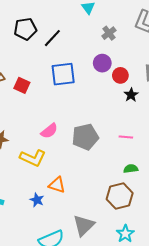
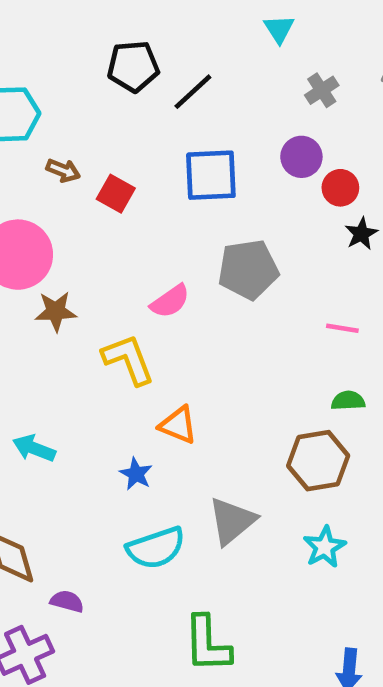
gray pentagon: (85, 137) -> (248, 269), moved
yellow L-shape: (33, 158) -> (128, 359), turned -140
blue star: (37, 200) -> (136, 474), moved

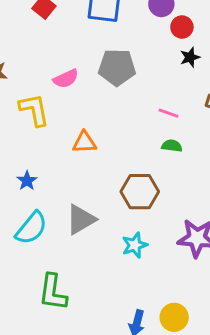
green semicircle: (348, 401) -> (172, 146), moved
orange triangle: (178, 425) -> (84, 142), moved, turned -35
cyan semicircle: (156, 548) -> (31, 228), turned -42

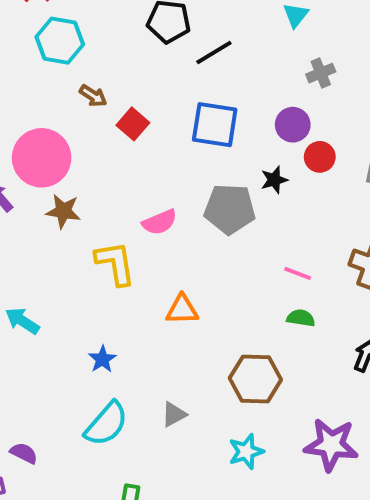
black star: (190, 57) -> (274, 180), moved
gray triangle: (81, 219) -> (174, 414), size x0.6

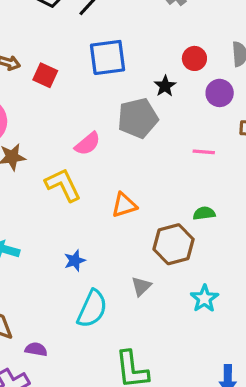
purple circle: (293, 125) -> (220, 93), moved
green semicircle: (301, 318) -> (204, 213), moved
blue star: (102, 359) -> (75, 261), turned 30
brown hexagon: (255, 379) -> (174, 244), moved

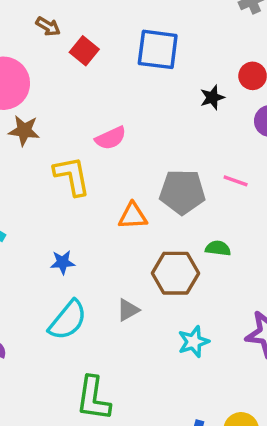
gray pentagon: (138, 118) -> (182, 192), moved

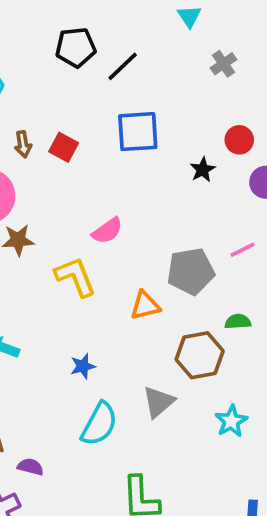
brown arrow: (48, 26) -> (23, 144), moved, turned 60
pink line: (236, 181) -> (243, 250), turned -35
gray triangle: (128, 310) -> (158, 402), size x1.4

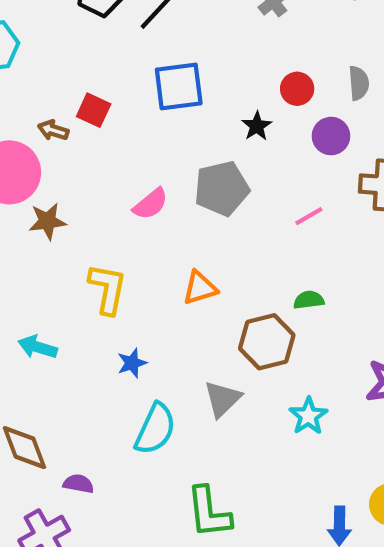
brown arrow: (23, 144) -> (53, 130), moved, turned 120
gray pentagon: (191, 271) -> (222, 188), moved
yellow L-shape: (75, 277) -> (108, 289), moved, turned 36

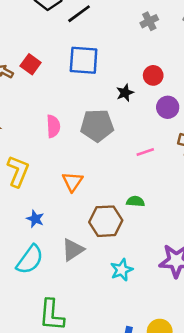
pink semicircle: (151, 204) -> (53, 126), turned -65
orange triangle: (200, 288) -> (73, 182), turned -50
blue star: (132, 363) -> (35, 219), moved, turned 30

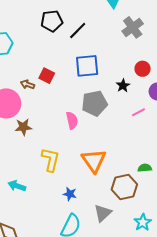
gray cross: (149, 21) -> (133, 27), size x1.5
gray pentagon: (97, 125) -> (95, 103), moved
pink line: (145, 152) -> (139, 112), moved
orange triangle: (73, 182) -> (94, 161), size x1.5

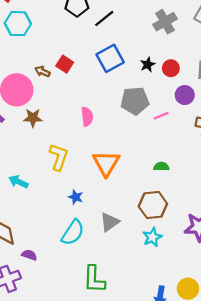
blue square: (87, 66) -> (110, 58), turned -30
black star: (123, 86) -> (148, 65), moved
gray pentagon: (95, 103) -> (135, 101), moved
green semicircle: (145, 168) -> (161, 167), moved
brown hexagon: (124, 187) -> (153, 205), moved

